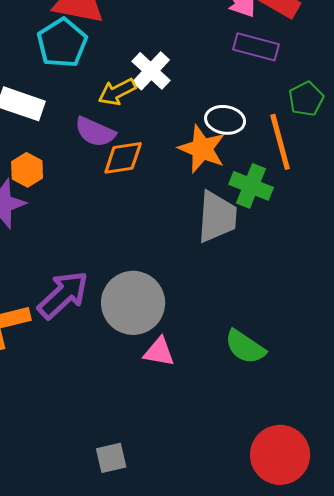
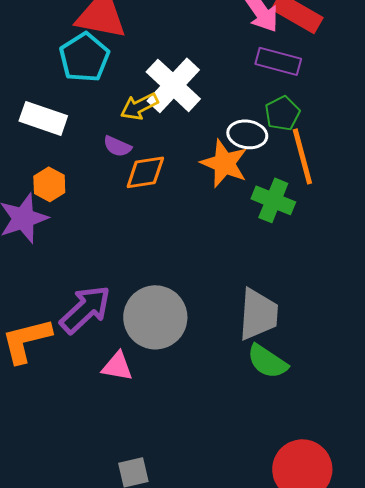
white cross: (151, 71) -> (173, 85), size x1.4
green pentagon: (306, 99) -> (282, 113), moved
purple semicircle: (95, 132) -> (117, 146), size x0.7
gray trapezoid: (217, 217) -> (258, 314), moved
pink triangle: (159, 352) -> (117, 366), moved

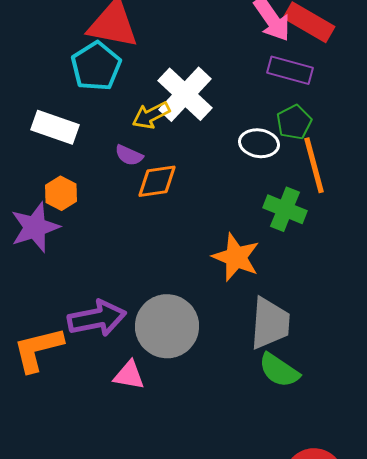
orange star: (224, 163) -> (236, 257), moved
purple arrow: (85, 309) -> (97, 318), turned 32

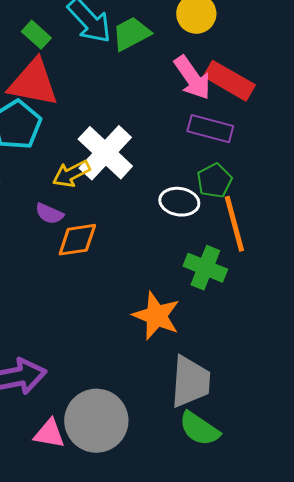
gray circle: (167, 326) -> (96, 421), moved

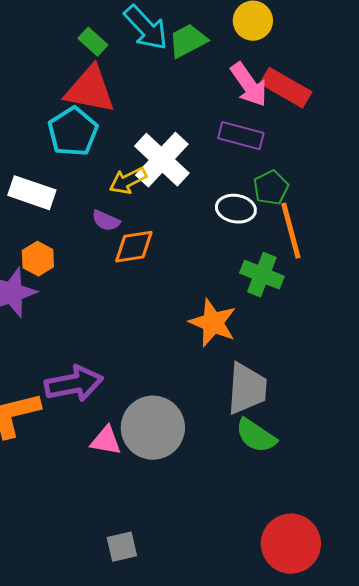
purple rectangle: (210, 129) -> (241, 136), moved

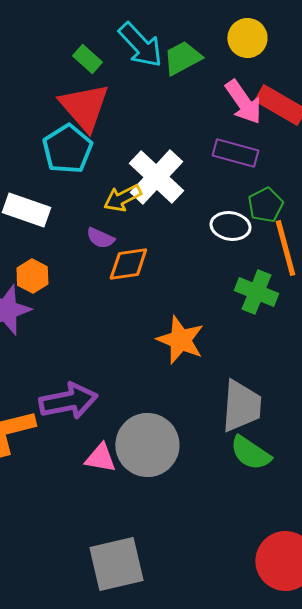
red triangle: (90, 90) -> (84, 107), turned 38
orange star: (213, 323) -> (180, 340), moved
gray square: (122, 547) -> (116, 564), size x1.8

